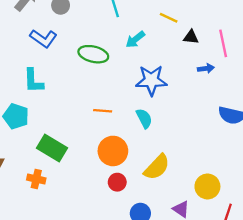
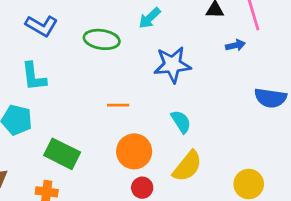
cyan semicircle: (144, 118) -> (181, 122), moved

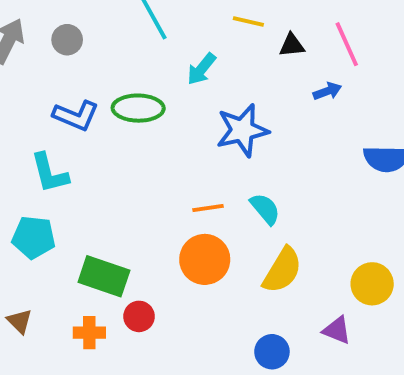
blue L-shape: (41, 26) -> (76, 116), moved
orange line: (118, 105) -> (208, 208), moved
red circle: (142, 188) -> (139, 316), moved

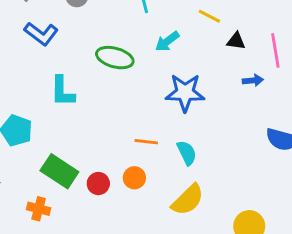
blue L-shape: (76, 116) -> (41, 34), moved
cyan L-shape: (50, 173) -> (62, 91), moved
orange circle: (205, 259) -> (134, 178), size x0.6
red circle: (139, 316) -> (98, 184), moved

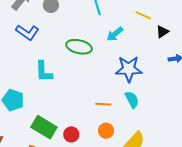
black triangle: (236, 41) -> (162, 32), turned -40
cyan semicircle: (187, 153) -> (132, 100), moved
orange circle: (134, 178) -> (106, 131), moved

